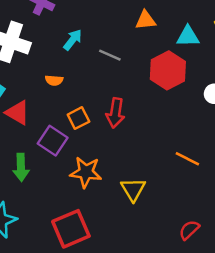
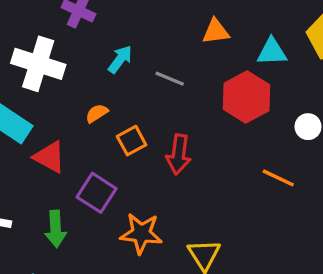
orange semicircle: (54, 80) -> (97, 113), turned 144
orange square: (78, 118) -> (132, 141), moved
orange line: (187, 159) -> (278, 178), moved

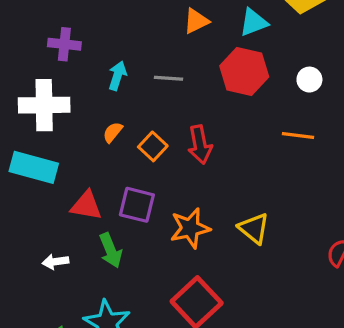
red triangle: (50, 157) -> (86, 206), moved

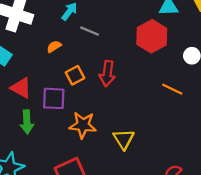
gray line: (169, 78) -> (90, 31), moved
orange square: (153, 146) -> (75, 75), moved
purple square: (137, 205) -> (54, 98), turned -30

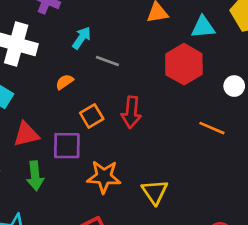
red triangle: (21, 88) -> (26, 134), turned -40

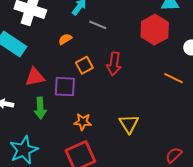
orange star: (104, 177) -> (83, 122), moved, size x0.7

